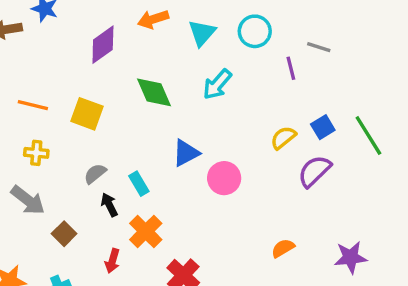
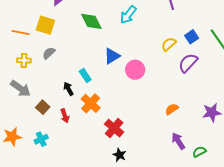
yellow square: (87, 114) -> (45, 25), moved
gray semicircle: (95, 174) -> (49, 53), moved
red arrow: (112, 261) -> (65, 116), moved, turned -32

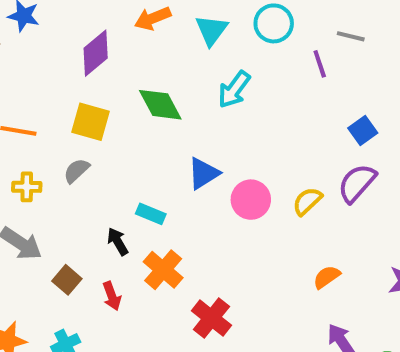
yellow square: (45, 25) -> (90, 122), moved
yellow semicircle: (169, 44) -> (307, 201), moved
cyan rectangle: (85, 75) -> (151, 214), turned -32

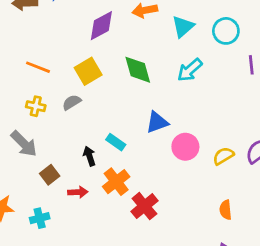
yellow square: (90, 122) -> (88, 71), turned 32
orange semicircle: (327, 277) -> (226, 210), turned -72
red arrow: (112, 296) -> (78, 192), turned -84
red cross: (211, 318) -> (144, 206), moved

